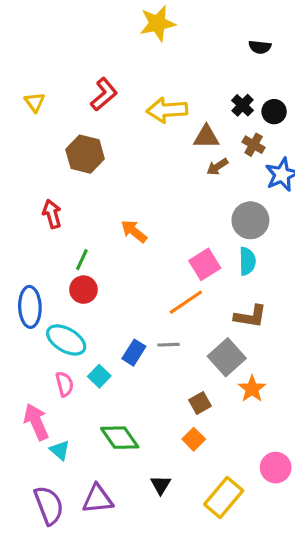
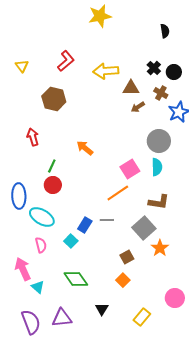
black semicircle: (260, 47) -> (165, 31), turned -104
cyan square: (99, 376) -> (71, 241), moved
yellow rectangle: (224, 497) -> (142, 317), size x0.7

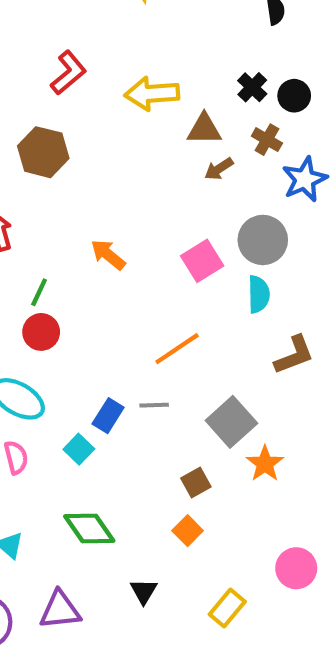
pink square: (130, 169) -> (202, 261), moved
brown L-shape: (159, 202) -> (294, 355), moved, turned -30

